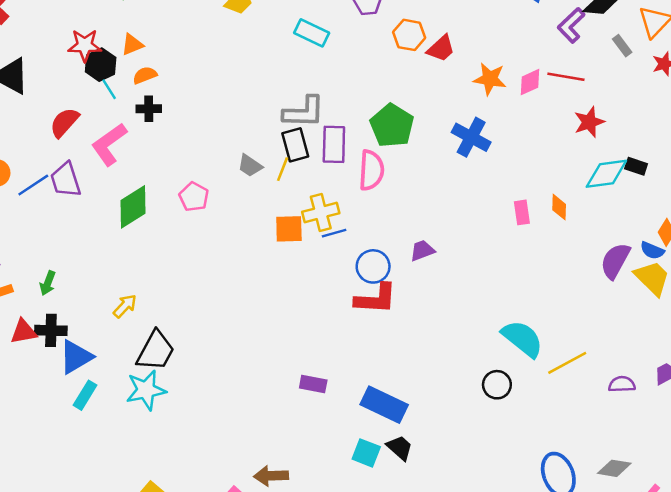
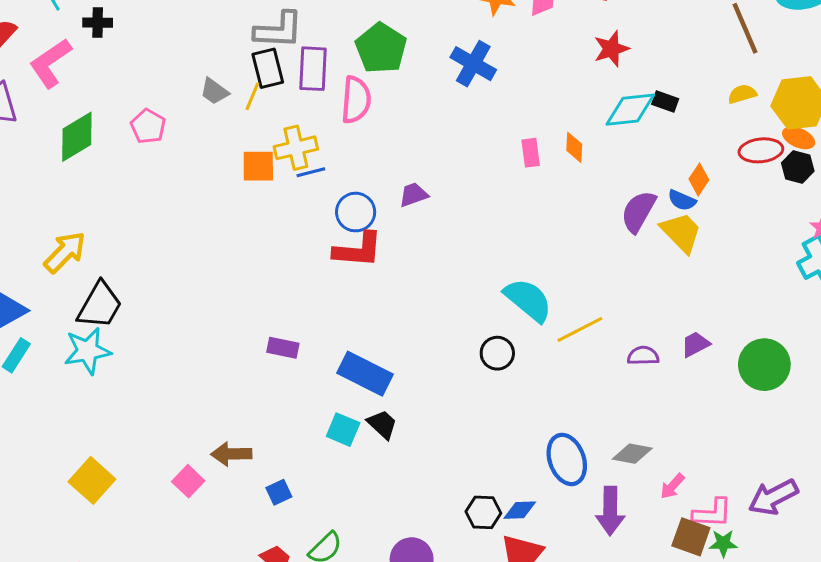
yellow arrow: (125, 306) -> (65, 252), size x1.5

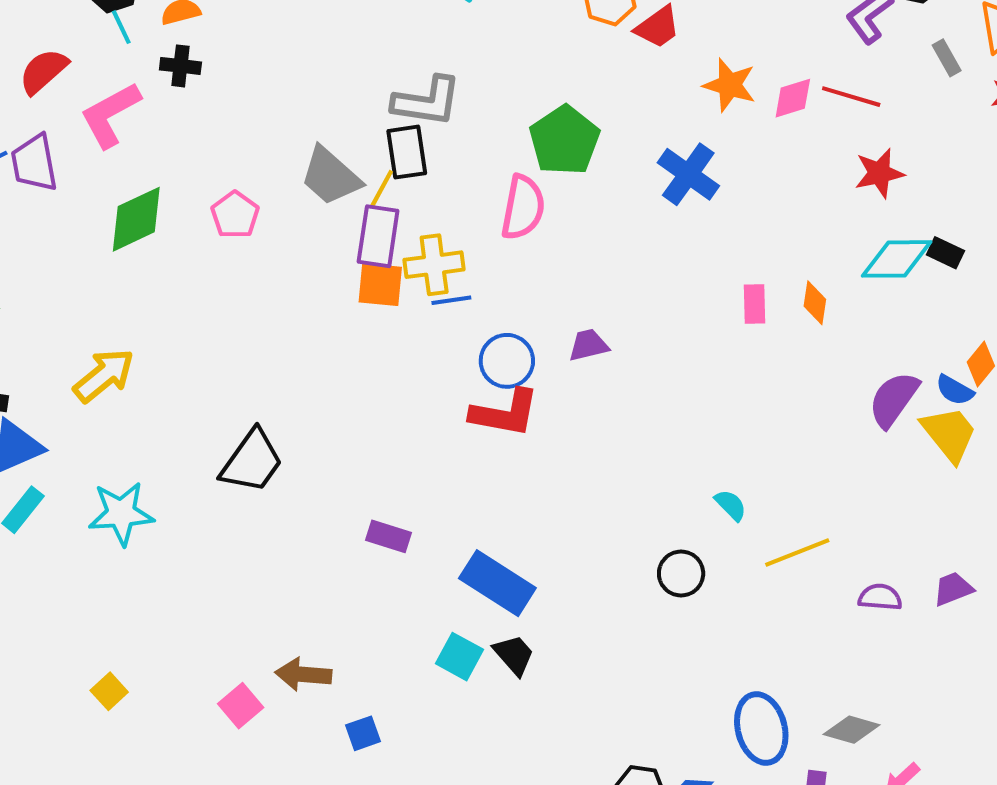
purple rectangle: (313, 69) -> (378, 236), moved
gray trapezoid: (214, 91) -> (331, 176), size x1.6
cyan semicircle: (528, 300) -> (731, 505), size x0.5
black trapezoid: (100, 305) -> (252, 461), moved
yellow square: (92, 480) -> (109, 691), size x0.6

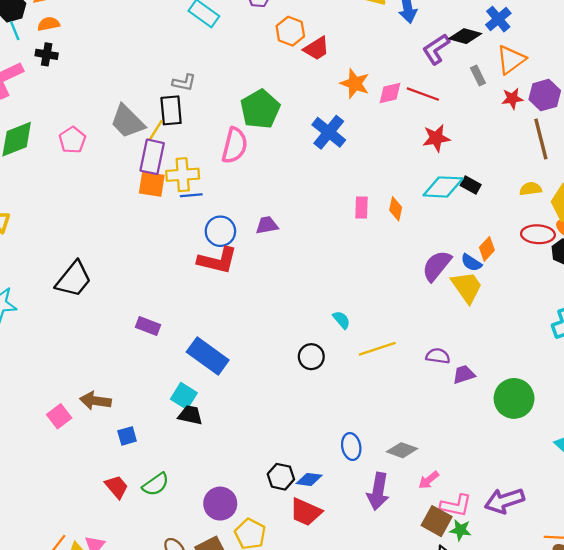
gray L-shape: (427, 101) -> (184, 83), size x0.6
purple semicircle: (880, 597) -> (438, 356), moved
black trapezoid: (514, 655) -> (190, 415), moved, turned -40
blue ellipse: (761, 729) -> (351, 447), size x0.7

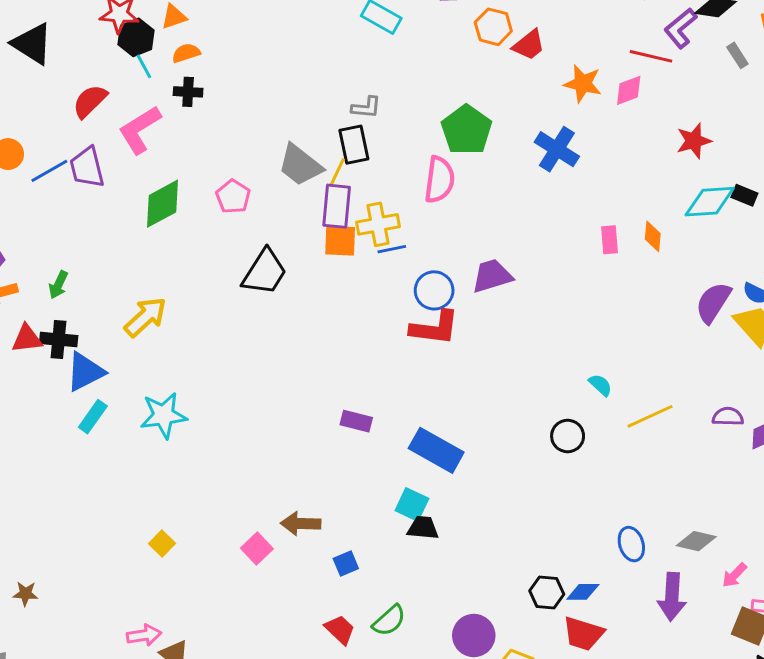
red line: (423, 94) -> (651, 56), moved
purple trapezoid: (267, 225) -> (492, 276), size x1.4
black trapezoid: (74, 279) -> (265, 272), moved

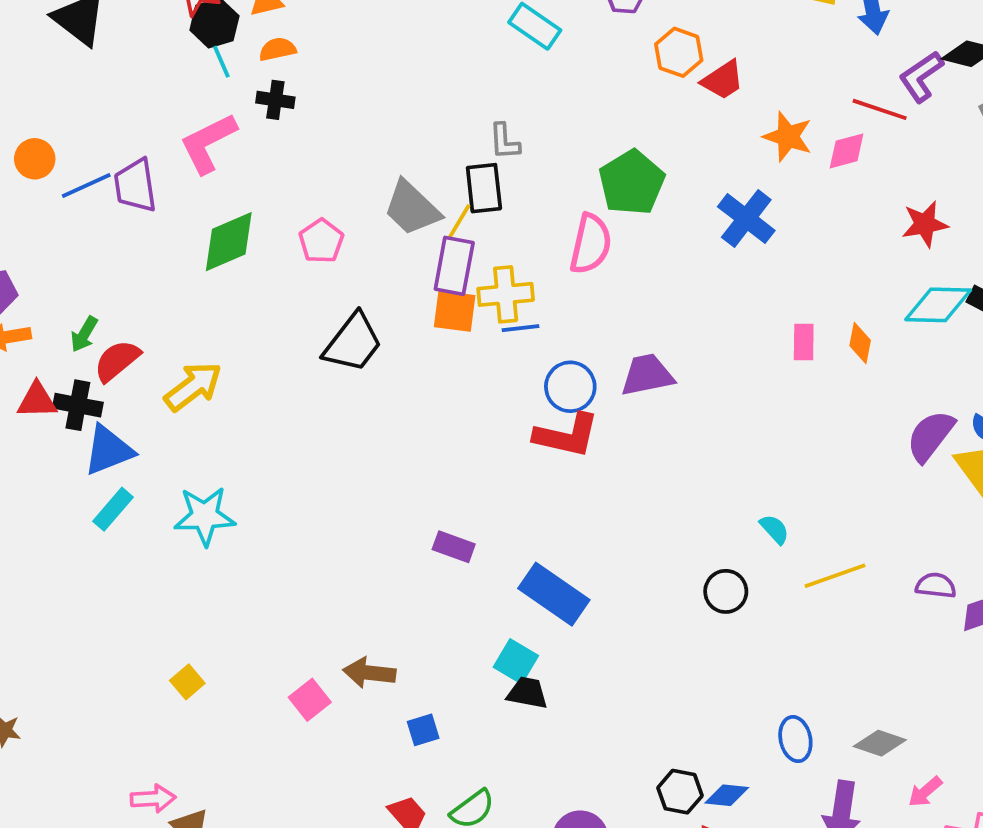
red semicircle: (90, 101) -> (117, 361), moved
gray L-shape: (366, 107) -> (504, 141), turned 76

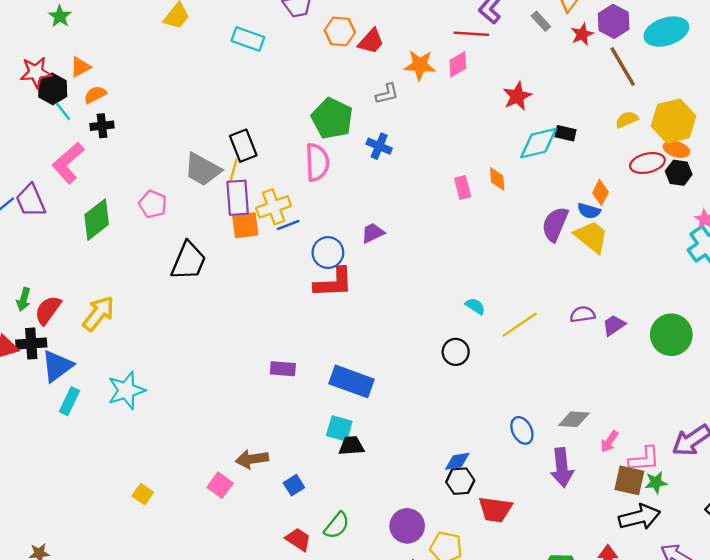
gray L-shape: (504, 141) -> (387, 94), moved, turned -85
blue cross: (746, 219) -> (379, 146), moved, size x0.7
purple trapezoid: (647, 375) -> (373, 233), size x0.7
blue diamond: (727, 795) -> (457, 461), moved

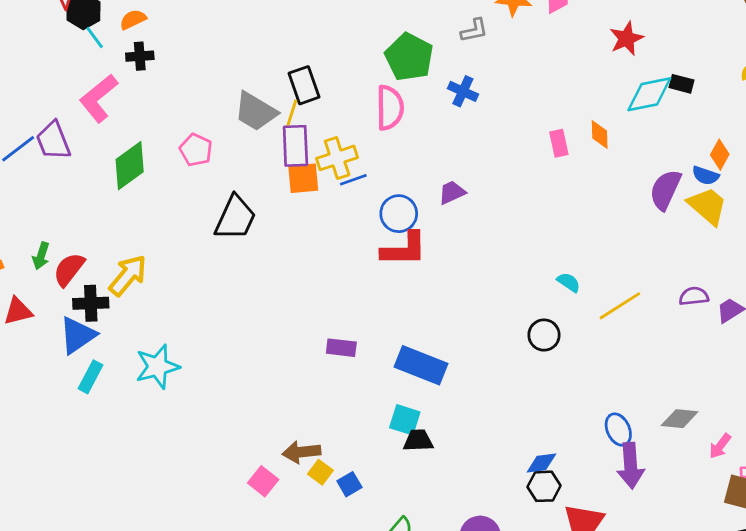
black cross: (31, 343) -> (91, 303), moved
purple arrow: (562, 468) -> (631, 466), moved
yellow square: (143, 494) -> (320, 472), moved

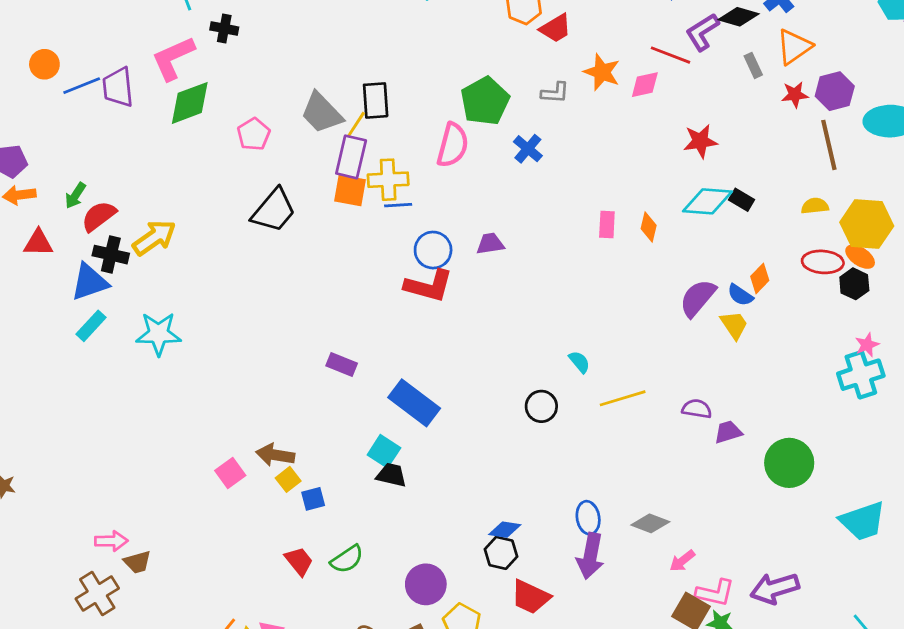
green diamond: (130, 166) -> (190, 103), moved
yellow trapezoid: (707, 206) -> (734, 325), size x0.7

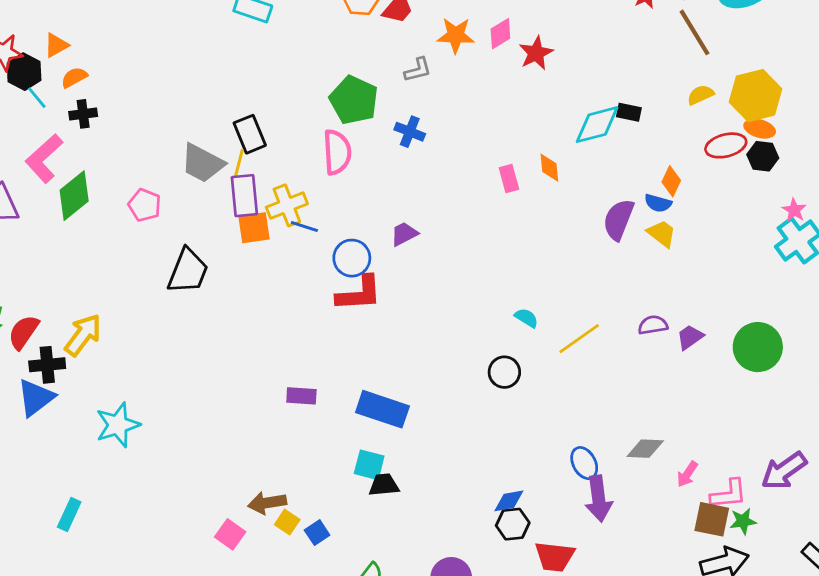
red star: (700, 141) -> (536, 53), moved
blue line: (398, 205) -> (304, 226), turned 40
cyan rectangle: (91, 326) -> (69, 515), moved

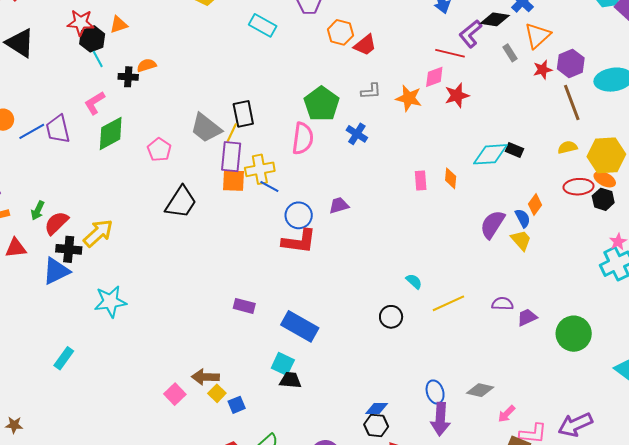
orange star: (456, 35) -> (409, 98), moved
orange semicircle: (74, 77) -> (147, 65), moved
pink L-shape: (44, 158) -> (95, 103), size x0.7
blue semicircle: (658, 203) -> (523, 218), turned -144

